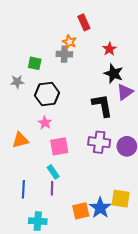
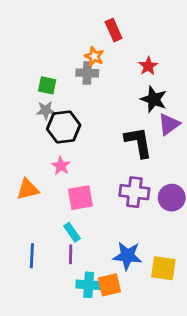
gray star: (17, 82) -> (46, 110), moved
blue star: (100, 208) -> (127, 256), moved, turned -30
cyan cross: (38, 221) -> (89, 285), moved

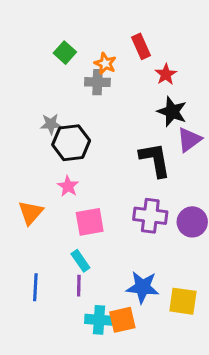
red rectangle: (114, 30) -> (141, 46), moved
green square: (47, 85) -> (65, 53), moved, turned 30
orange triangle: (28, 189) -> (31, 213), turned -35

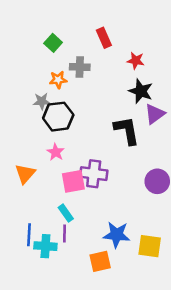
red rectangle: (141, 46) -> (104, 38), moved
orange star: (105, 63) -> (58, 80), moved, turned -30
red star: (166, 74) -> (136, 61), turned -30
purple cross: (150, 216) -> (94, 174), moved
cyan cross: (99, 320) -> (45, 246), moved

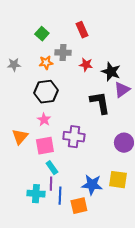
red star: (136, 61) -> (86, 65), moved
gray star: (42, 101) -> (14, 65), moved
pink square: (73, 181) -> (45, 146), moved
blue line: (29, 235) -> (60, 196), moved
yellow square: (150, 246) -> (118, 180), moved

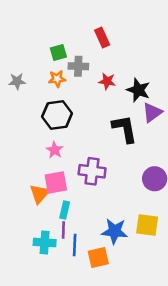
green square: (42, 34) -> (58, 52), moved, turned 32
orange triangle: (20, 137) -> (40, 194), moved
cyan rectangle: (52, 168) -> (65, 210), turned 48

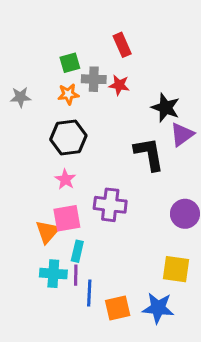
red star: (107, 81) -> (119, 85), moved
blue star: (115, 231) -> (158, 308), moved
cyan cross: (45, 242) -> (53, 274), moved

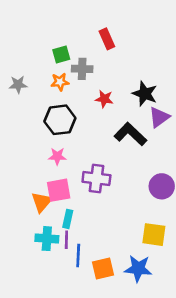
red star: (119, 85) -> (104, 99), moved
black L-shape: (149, 154) -> (130, 134), turned -36
pink star: (65, 179) -> (57, 156), turned -30

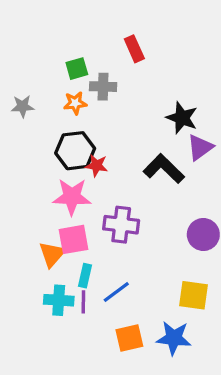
red star: (104, 99) -> (96, 165), moved
pink star: (57, 156) -> (72, 197), size x1.6
blue line: (78, 255) -> (116, 292), moved, turned 50

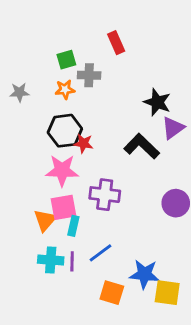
cyan rectangle: (85, 276) -> (73, 226), moved
yellow square: (193, 295) -> (167, 293), moved
orange square: (129, 338) -> (112, 293), turned 30
blue star: (174, 338) -> (144, 274), moved

